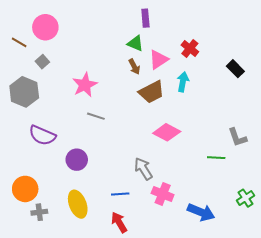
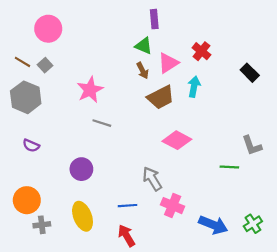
brown line: (19, 42) -> (22, 62), moved
purple semicircle: (42, 135) -> (31, 146), moved, size x0.6
green cross: (245, 198) -> (253, 224), moved

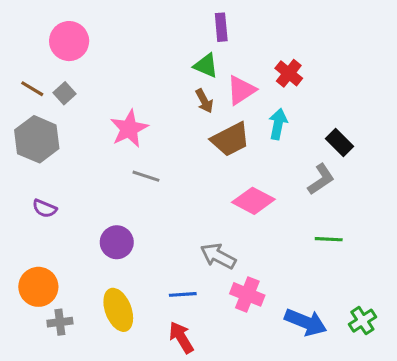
black rectangle: (250, 73) -> (339, 142), moved
gray L-shape: (252, 146) -> (321, 179), moved, turned -105
gray arrow: (152, 179) -> (218, 256), turned -30

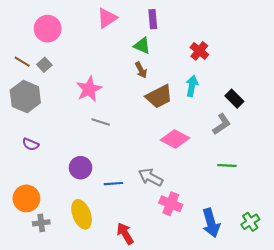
pink triangle: (241, 90) -> (107, 18), moved
blue line: (183, 294) -> (113, 184), moved
blue arrow: (306, 322) -> (211, 223), turned 52

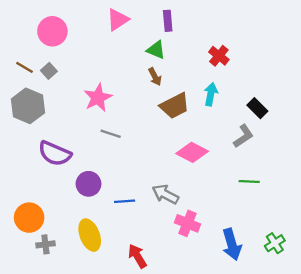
purple semicircle: (31, 144) -> (55, 154), moved, size x1.8

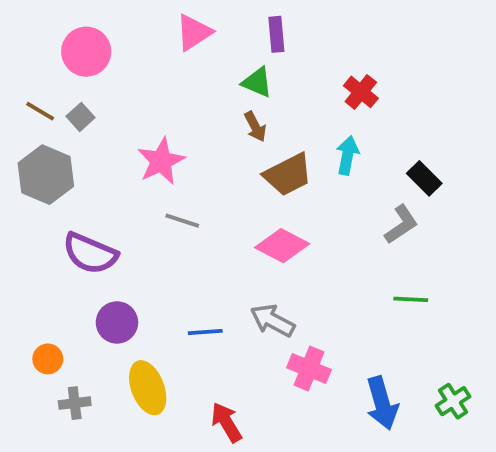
pink diamond: (192, 152) -> (282, 246), moved
purple circle: (89, 184) -> (117, 322), moved
orange circle: (29, 218) -> (48, 359), size x0.6

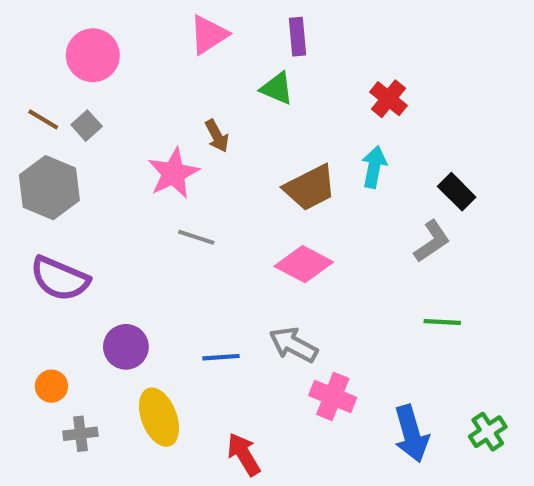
brown arrow: (255, 127) -> (217, 136), moved
purple semicircle: (90, 253) -> (60, 279), moved

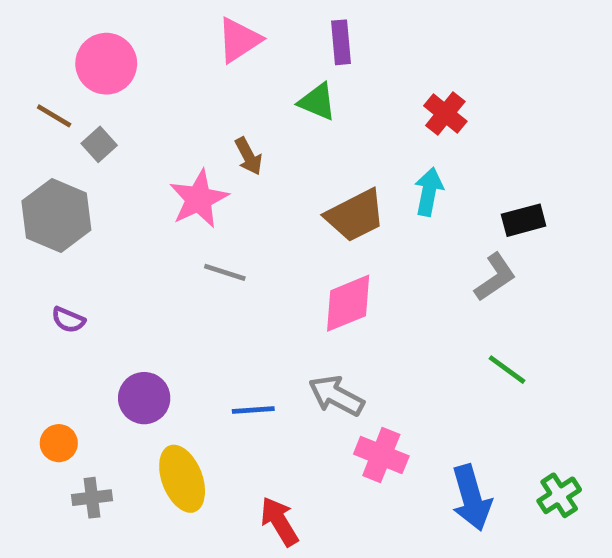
brown line: (43, 119) -> (54, 116), moved
black rectangle: (457, 192) -> (524, 220), turned -60
pink diamond: (304, 264) -> (348, 303), turned -50
purple semicircle: (60, 279) -> (68, 320), size x0.5
green line: (442, 322) -> (507, 370), turned 33

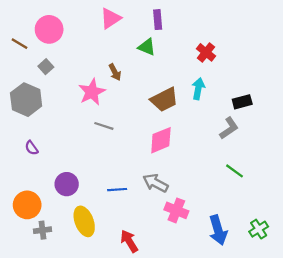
brown line: (54, 116) -> (19, 44), moved
purple semicircle: (68, 320) -> (32, 148), turned 32
orange circle: (59, 443) -> (27, 205), size x1.6

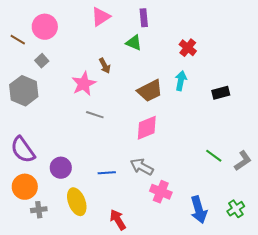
gray L-shape: (229, 128) -> (243, 161), moved
purple semicircle: (32, 148) -> (23, 150), moved, size x2.0

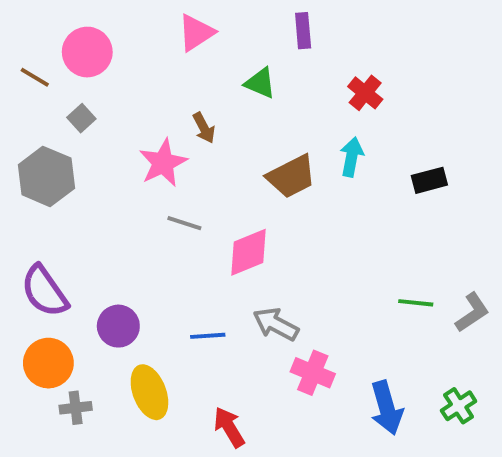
purple rectangle: (144, 18) -> (303, 31), moved
pink diamond: (147, 128) -> (249, 252), moved
green line: (214, 156) -> (416, 303), turned -30

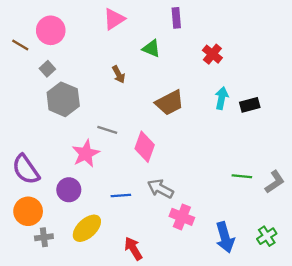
cyan arrow: (352, 157) -> (222, 98), moved
pink star: (163, 163) -> (86, 154), moved
gray hexagon: (46, 176) -> (63, 99), moved
pink diamond: (249, 252) -> (145, 147), turned -48
yellow ellipse: (149, 392) -> (87, 228), turned 68

